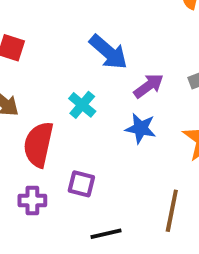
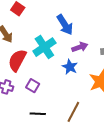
cyan cross: (82, 105) -> (44, 47), size x1.6

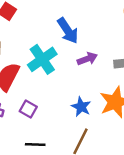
blue star: (70, 67) -> (81, 107), moved

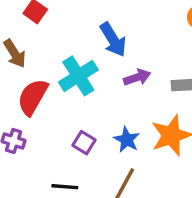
purple square: (28, 109) -> (84, 143), moved

